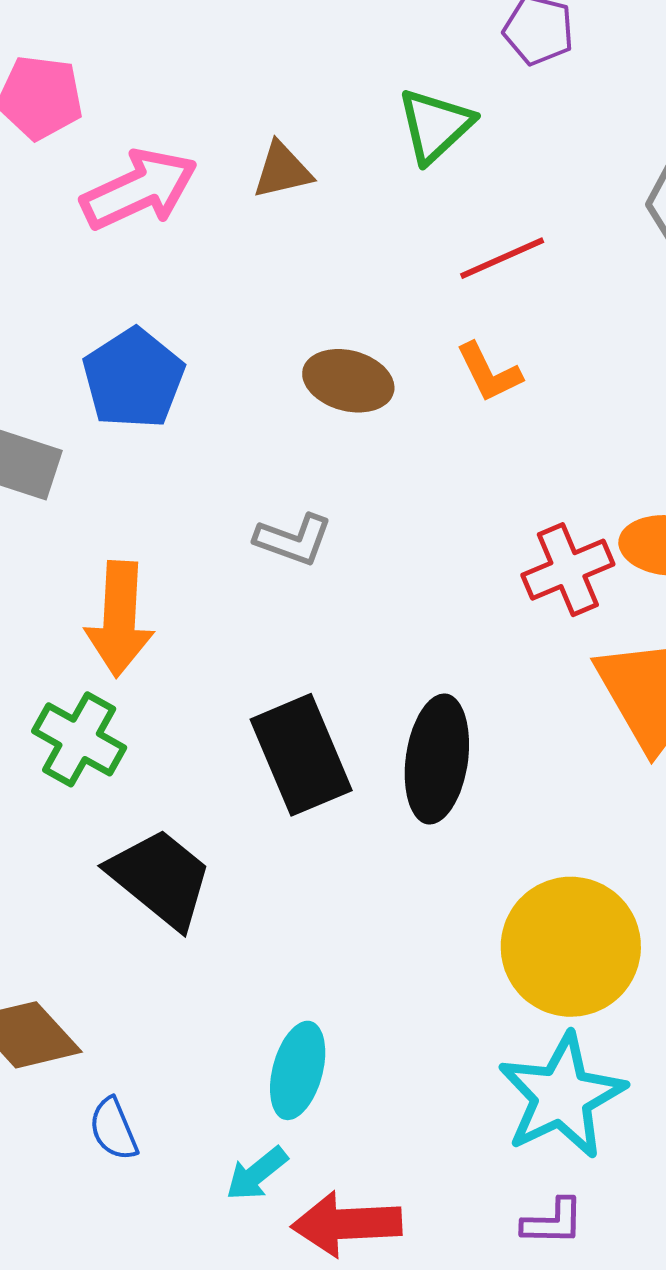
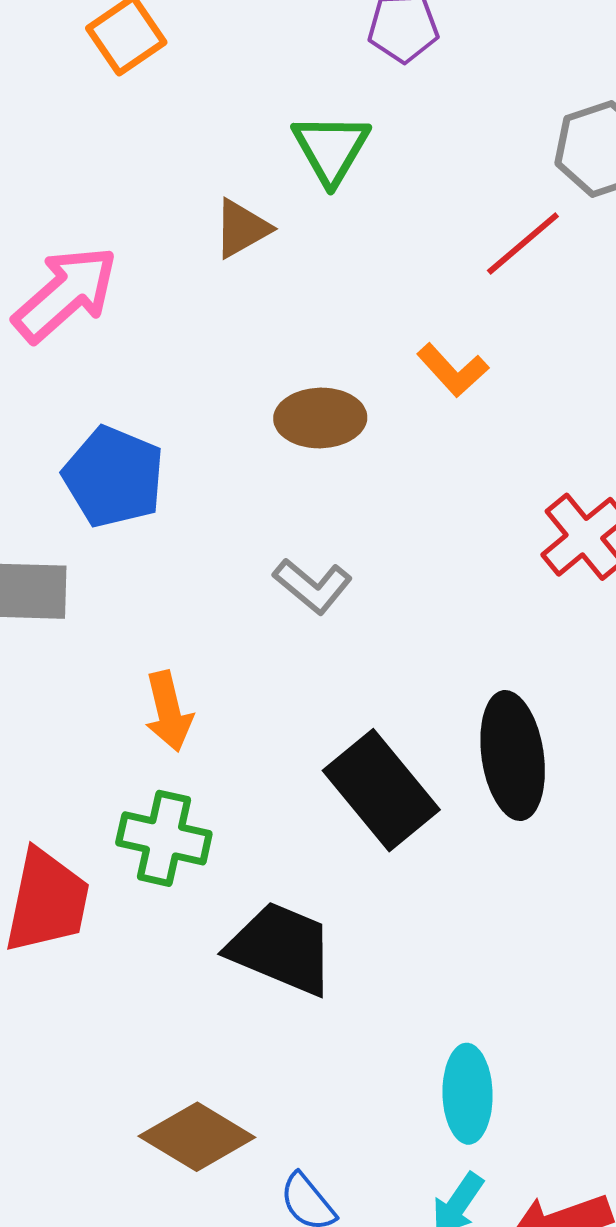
brown triangle: (282, 170) -> (242, 228), moved
red line: (502, 258) -> (523, 244), moved
gray L-shape: (293, 540) -> (313, 586), turned 36
orange arrow: (119, 619) -> (168, 711), size x0.7

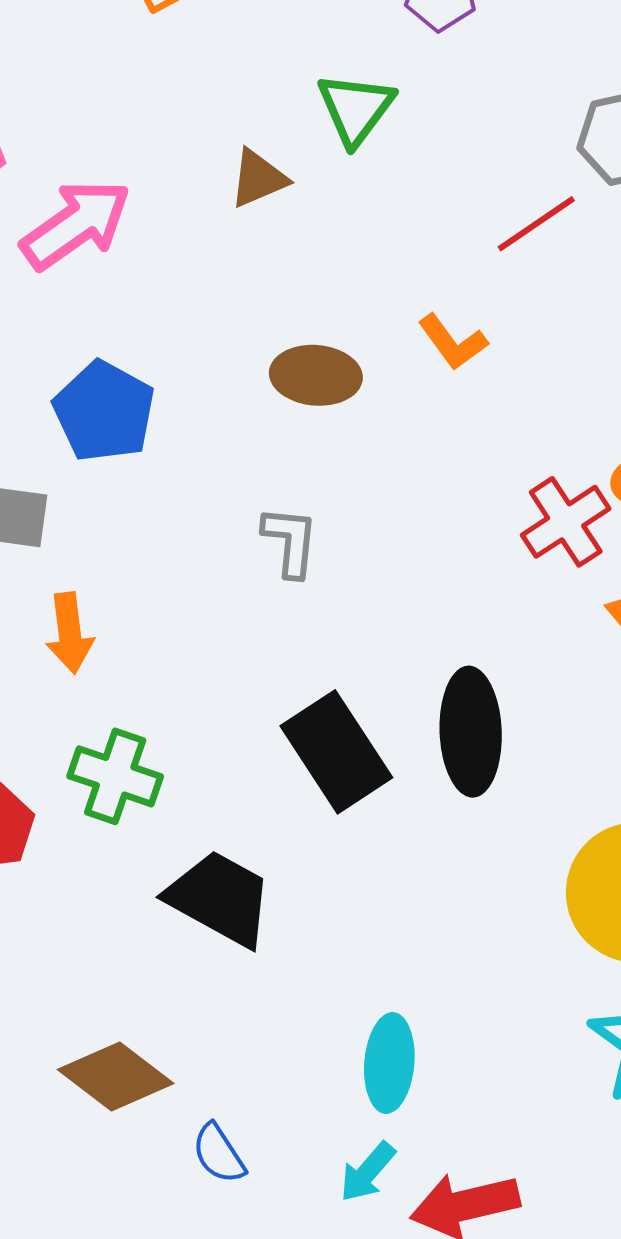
gray L-shape: (313, 586) -> (290, 541), turned -130
orange arrow: (168, 711) -> (70, 633), moved

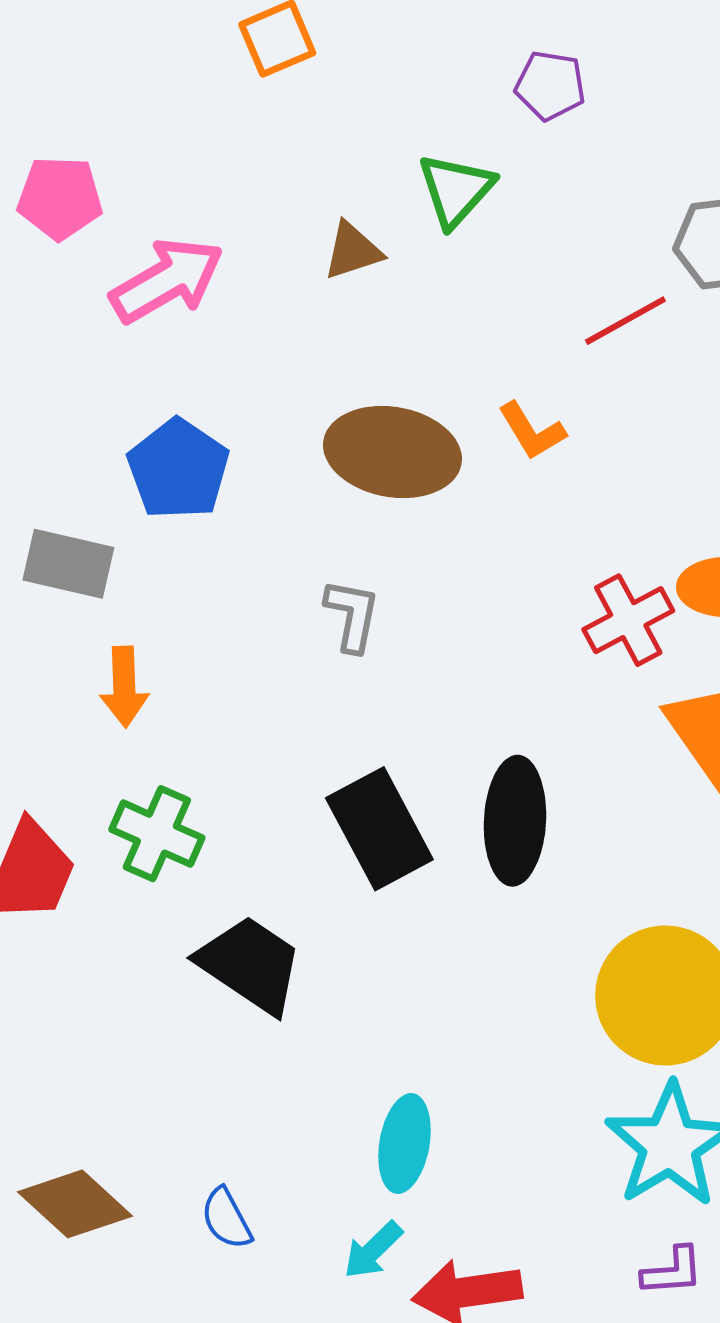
brown ellipse: (316, 375) -> (392, 452), size x1.5
brown diamond: (116, 1077) -> (75, 1204), moved

